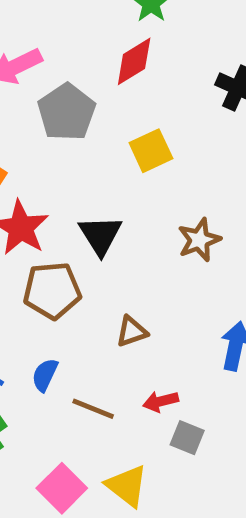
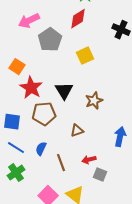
brown star: (199, 240) -> (94, 101), moved
brown line: (93, 409) -> (61, 163), turned 48

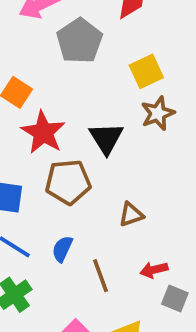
brown star: (94, 101) -> (158, 113), moved

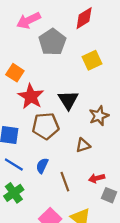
brown star: (158, 113) -> (99, 116), moved

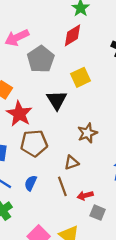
black triangle: (68, 100) -> (57, 100), moved
brown line: (65, 182) -> (62, 186), moved

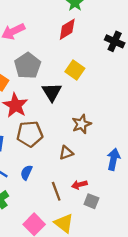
gray pentagon: (41, 59) -> (28, 66), moved
yellow square: (81, 77) -> (75, 70), turned -30
brown line: (62, 186) -> (56, 191), moved

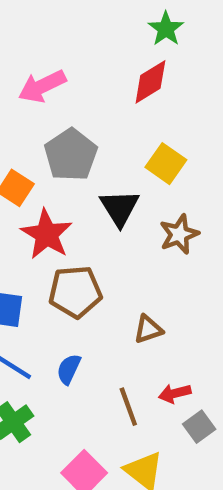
brown star: (82, 124) -> (179, 234), moved
gray square: (91, 201) -> (199, 427), turned 32

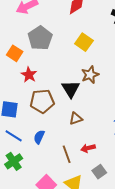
black triangle: (119, 208) -> (71, 89), moved
red star: (47, 234) -> (29, 75), size x0.7
gray square: (199, 427) -> (99, 172), moved

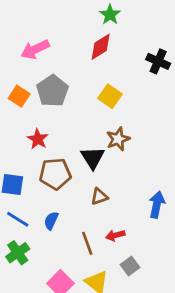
orange square: (15, 53) -> (19, 96), moved

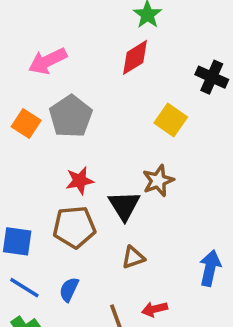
yellow square: (110, 96) -> (171, 120), moved
red star: (38, 139) -> (80, 181), moved, turned 30

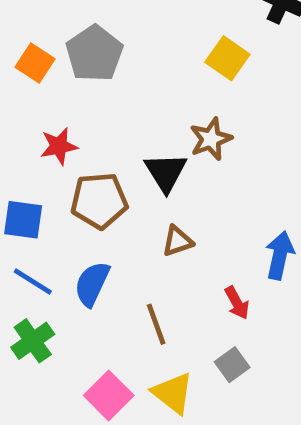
red star: (80, 181) -> (59, 146), moved
blue semicircle: (69, 290) -> (92, 284), size x1.4
red arrow: (155, 309) -> (237, 303), moved, turned -105

